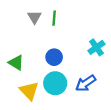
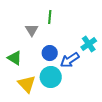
gray triangle: (35, 17) -> (32, 30), moved
blue arrow: (86, 83) -> (70, 60), moved

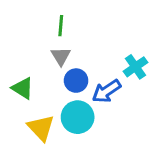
green line: (50, 17) -> (61, 26), moved
gray triangle: (32, 30) -> (61, 56), moved

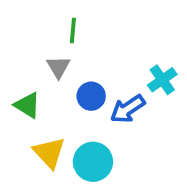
gray triangle: (61, 56) -> (58, 67), moved
cyan circle: (78, 117) -> (93, 162), moved

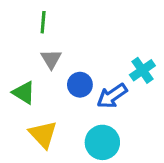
green line: (73, 31) -> (43, 22), moved
cyan circle: (93, 162) -> (102, 142), moved

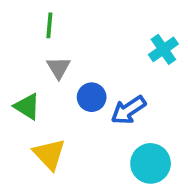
cyan cross: (142, 70) -> (163, 49), moved
cyan circle: (102, 142) -> (151, 163), moved

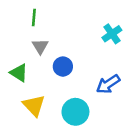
blue arrow: (128, 110) -> (108, 84), moved
cyan circle: (151, 163) -> (75, 112), moved

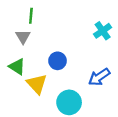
gray triangle: (40, 46) -> (23, 37), moved
yellow triangle: (34, 106) -> (37, 84), moved

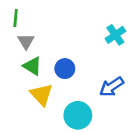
green line: (31, 16) -> (16, 18), moved
green triangle: (17, 67) -> (32, 66), moved

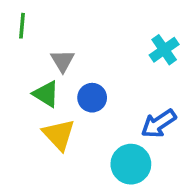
gray triangle: (26, 41) -> (63, 61), moved
cyan circle: (78, 115) -> (131, 164), moved

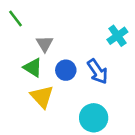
green line: (22, 26) -> (15, 19), turned -42
blue arrow: (159, 124) -> (98, 71), moved, turned -90

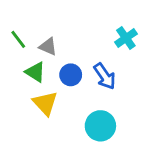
green line: (15, 19) -> (18, 39), moved
gray triangle: (45, 44) -> (48, 46), turned -36

